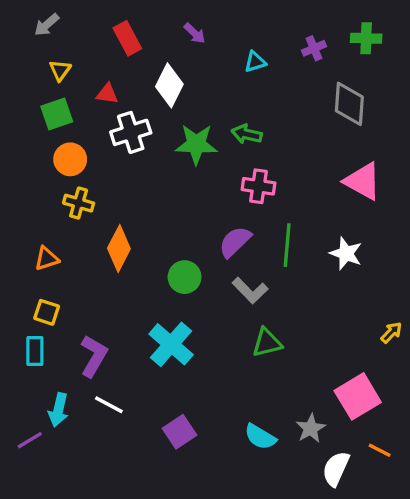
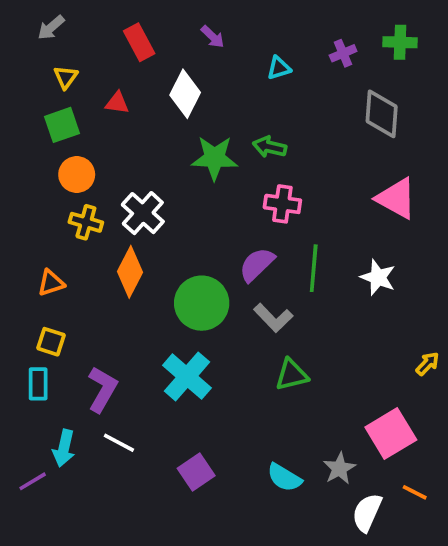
white cross: (131, 132) -> (143, 213), moved, turned -30
green circle: (185, 277) -> (202, 303), size x1.5

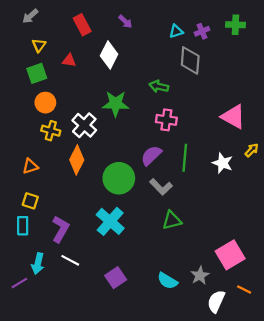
cyan triangle: (279, 68) -> (176, 31), moved
gray diamond: (382, 114) -> (190, 60), moved
green star: (214, 158) -> (116, 104), moved
yellow arrow: (428, 364) -> (252, 150), moved

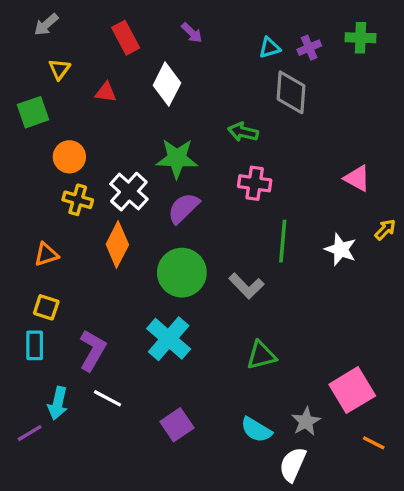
green square: (37, 73) -> (33, 112), moved
pink triangle: (233, 117) -> (357, 178), size x0.7
purple semicircle: (151, 156) -> (184, 208), moved
green triangle: (172, 220) -> (261, 355), moved
white semicircle: (216, 301) -> (293, 464), moved

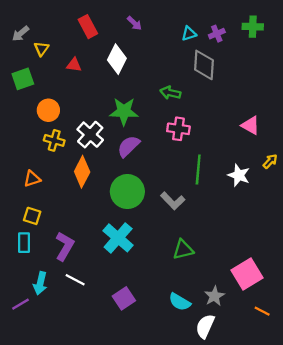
gray arrow: (46, 24) -> (21, 34), moved

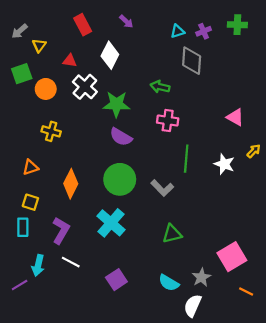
orange circle: (48, 110) -> (46, 89), moved
white cross: (90, 135) -> (85, 87), moved
purple semicircle: (129, 146) -> (121, 137), turned -105
orange diamond: (82, 172) -> (71, 184), moved

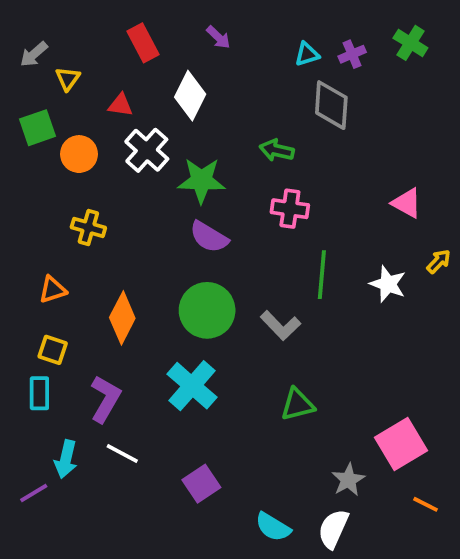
green cross: (237, 25) -> (410, 43), turned 30
cyan semicircle: (169, 283) -> (273, 527), moved

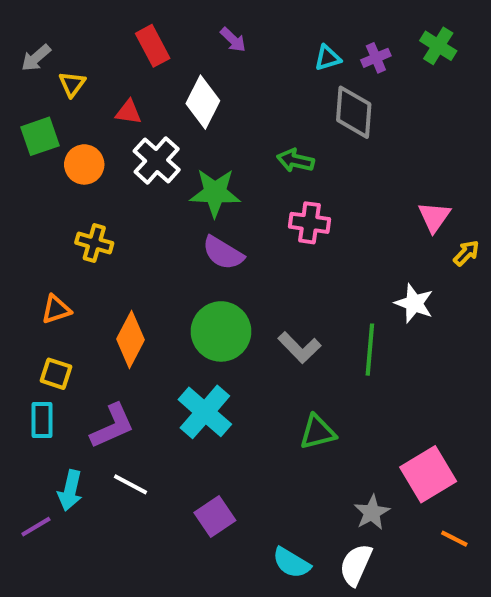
pink triangle: (407, 203) -> (434, 217), turned 36
yellow arrow: (439, 261) -> (466, 253), moved
green line: (322, 275) -> (370, 350), moved
purple L-shape: (105, 399) -> (112, 426), turned 36

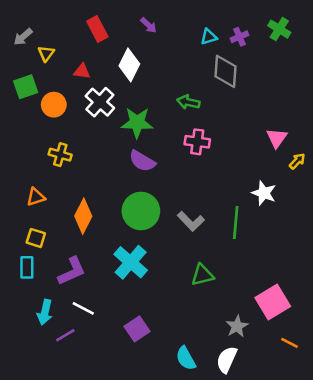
purple line: (36, 527) -> (65, 335), moved
cyan semicircle: (291, 563) -> (186, 358), turned 30

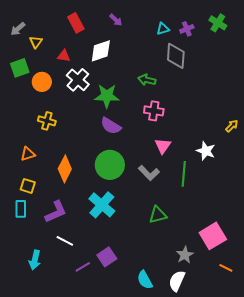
white diamond: (129, 65) -> (101, 51), turned 45
pink triangle: (277, 138) -> (163, 146), moved
cyan arrow: (45, 312) -> (35, 260), moved
purple line: (65, 335) -> (83, 267), moved

